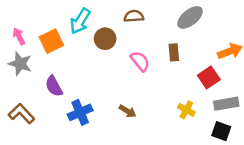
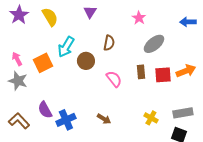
brown semicircle: (134, 16) -> (109, 43), turned 105
red square: (209, 77) -> (163, 75), moved, turned 30
purple semicircle: (54, 86) -> (45, 110), moved

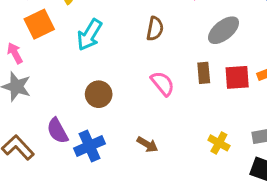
brown circle: (86, 61) -> (99, 94), moved
orange square: (43, 63) -> (39, 24), moved

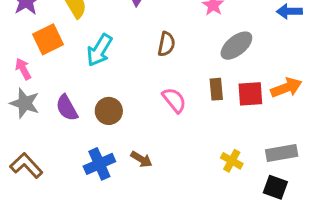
purple semicircle: (57, 131) -> (67, 108), moved
brown arrow: (147, 144) -> (141, 159), moved

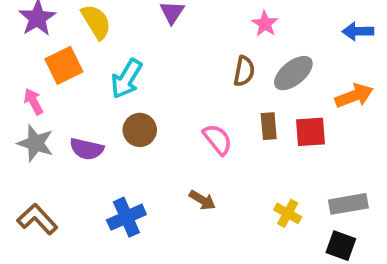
brown semicircle: (166, 44) -> (244, 71), moved
orange arrow: (286, 88) -> (354, 96), moved
purple semicircle: (67, 108) -> (87, 149), turned -48
brown circle: (109, 111) -> (140, 130), moved
brown arrow: (141, 159) -> (202, 200), moved

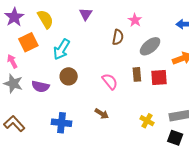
brown semicircle: (244, 71) -> (118, 37), moved
blue cross: (126, 217) -> (62, 123), turned 30

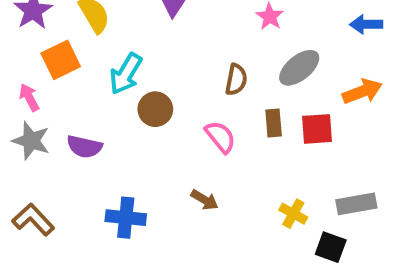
brown semicircle: (118, 37) -> (236, 80), moved
brown circle: (69, 76) -> (155, 109), moved
black square: (175, 138) -> (331, 247), moved

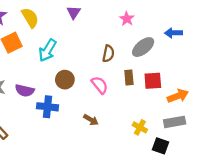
blue arrow: (366, 24) -> (173, 33), moved
orange arrow: (362, 91) -> (178, 96), moved
brown circle: (155, 109) -> (65, 80), moved
blue cross: (126, 218) -> (47, 107), moved

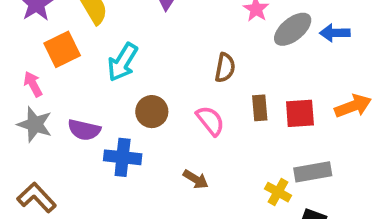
gray ellipse: (143, 47) -> (293, 29), moved
orange arrow: (178, 96) -> (353, 106), moved
gray rectangle: (175, 122) -> (313, 172), moved

